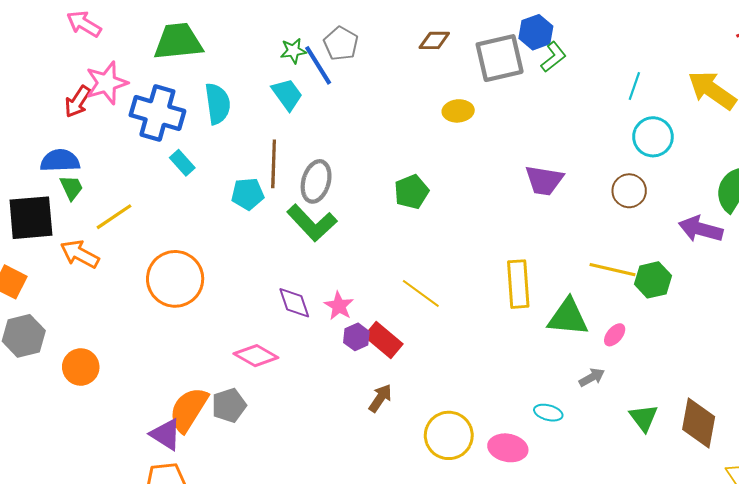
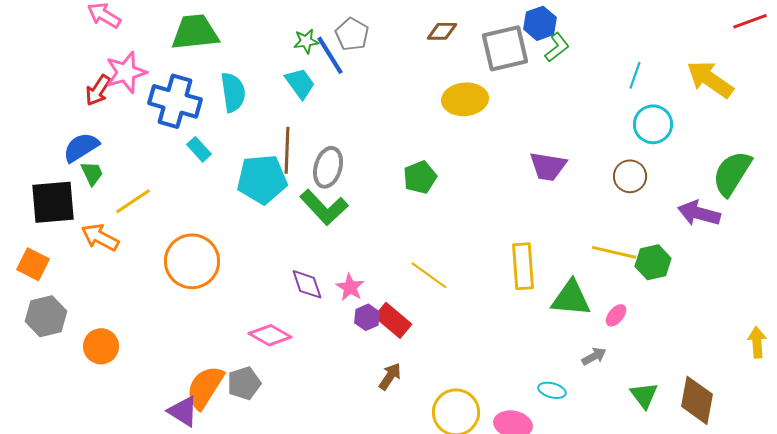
yellow ellipse: (458, 111) -> (465, 99), size x1.5
blue semicircle: (60, 161) -> (81, 147), turned -30
cyan pentagon: (248, 194) -> (262, 179), size x1.6

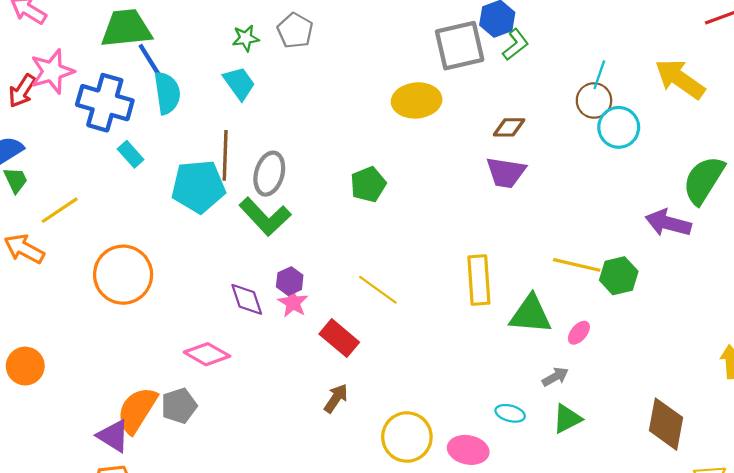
brown diamond: (442, 31) -> (509, 127), moved
blue line: (330, 55) -> (152, 64), moved
brown circle: (630, 176) -> (594, 100), moved
purple hexagon: (367, 317) -> (290, 281), moved
green triangle: (644, 395) -> (567, 419), moved, turned 40

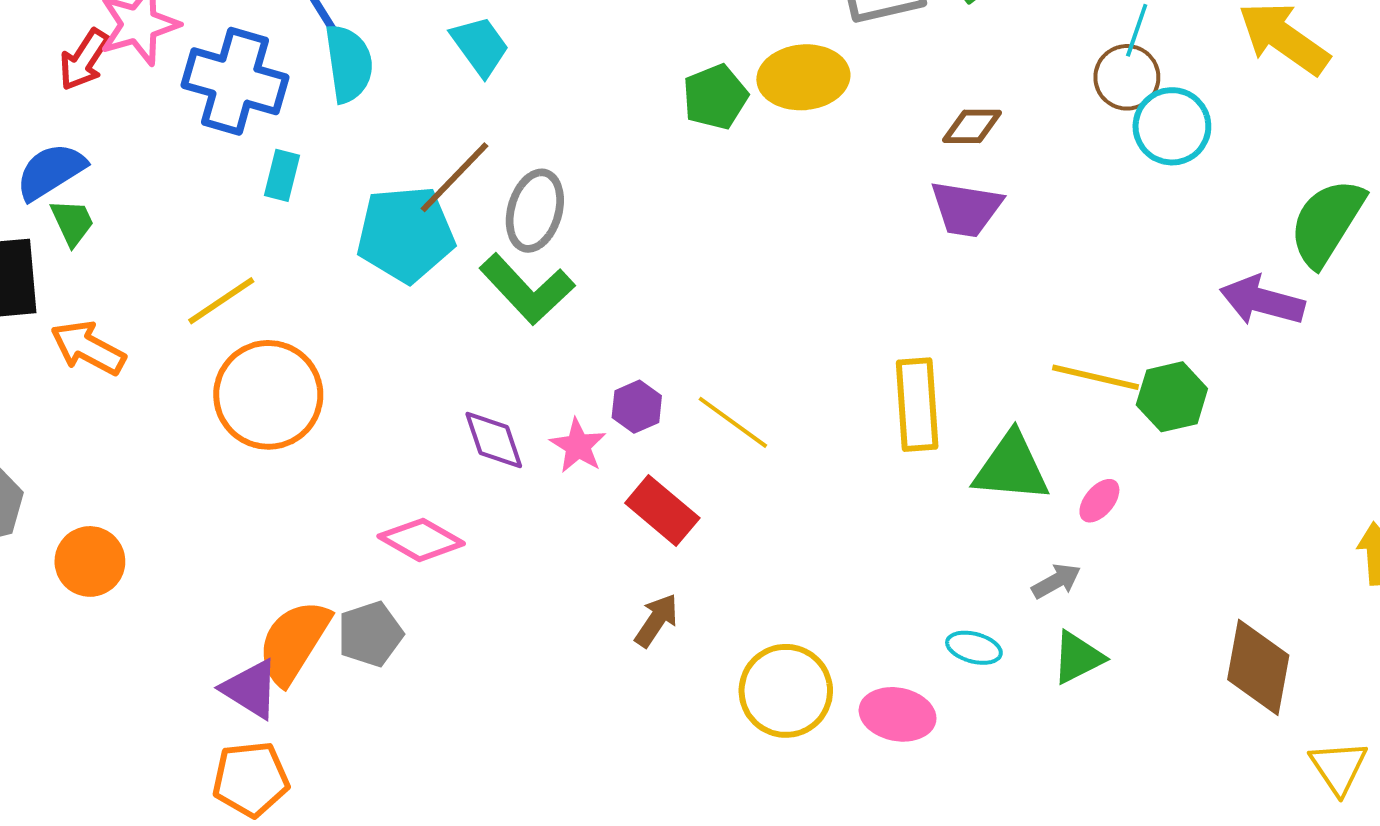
cyan rectangle: (131, 154) -> (282, 175), turned 56
brown line: (225, 155) -> (455, 177), turned 42
green pentagon: (368, 184) -> (715, 97), moved
yellow line: (60, 210) -> (221, 301), moved
purple hexagon: (290, 281) -> (637, 407), moved

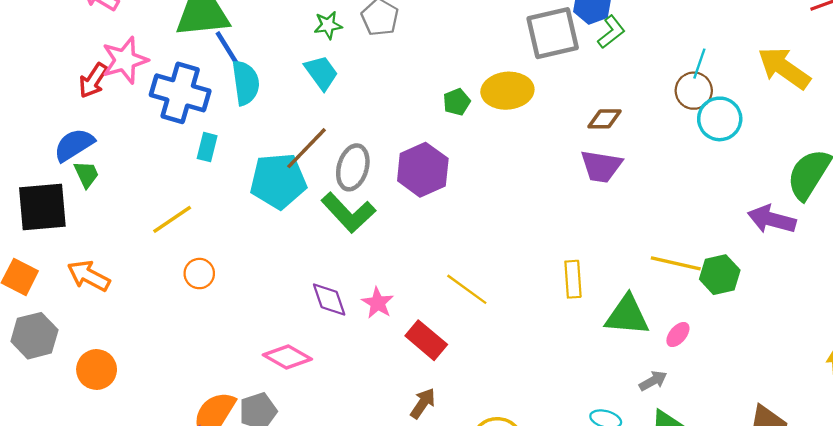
green pentagon: (715, 97) -> (457, 102), size x0.7
orange arrow: (88, 348) -> (89, 276), moved
orange circle: (268, 395) -> (199, 274), size x0.5
yellow rectangle: (917, 405) -> (573, 279), size x0.7
purple hexagon: (637, 407) -> (423, 170), moved, size x1.8

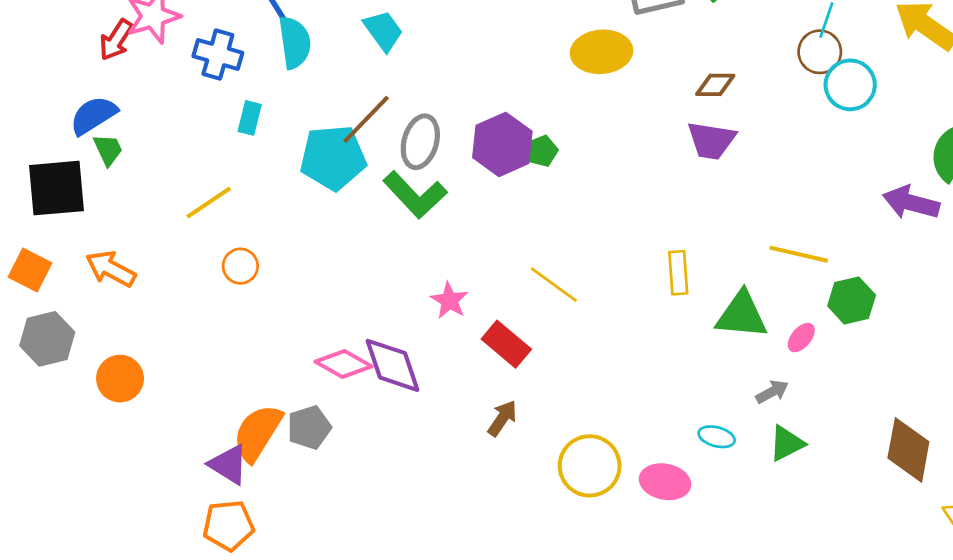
blue cross: (180, 93) -> (218, 54), size x0.7
green pentagon: (457, 102) -> (542, 151), moved
green hexagon: (720, 275) -> (852, 301), moved
purple diamond: (329, 300) -> (393, 365), moved, size x1.4

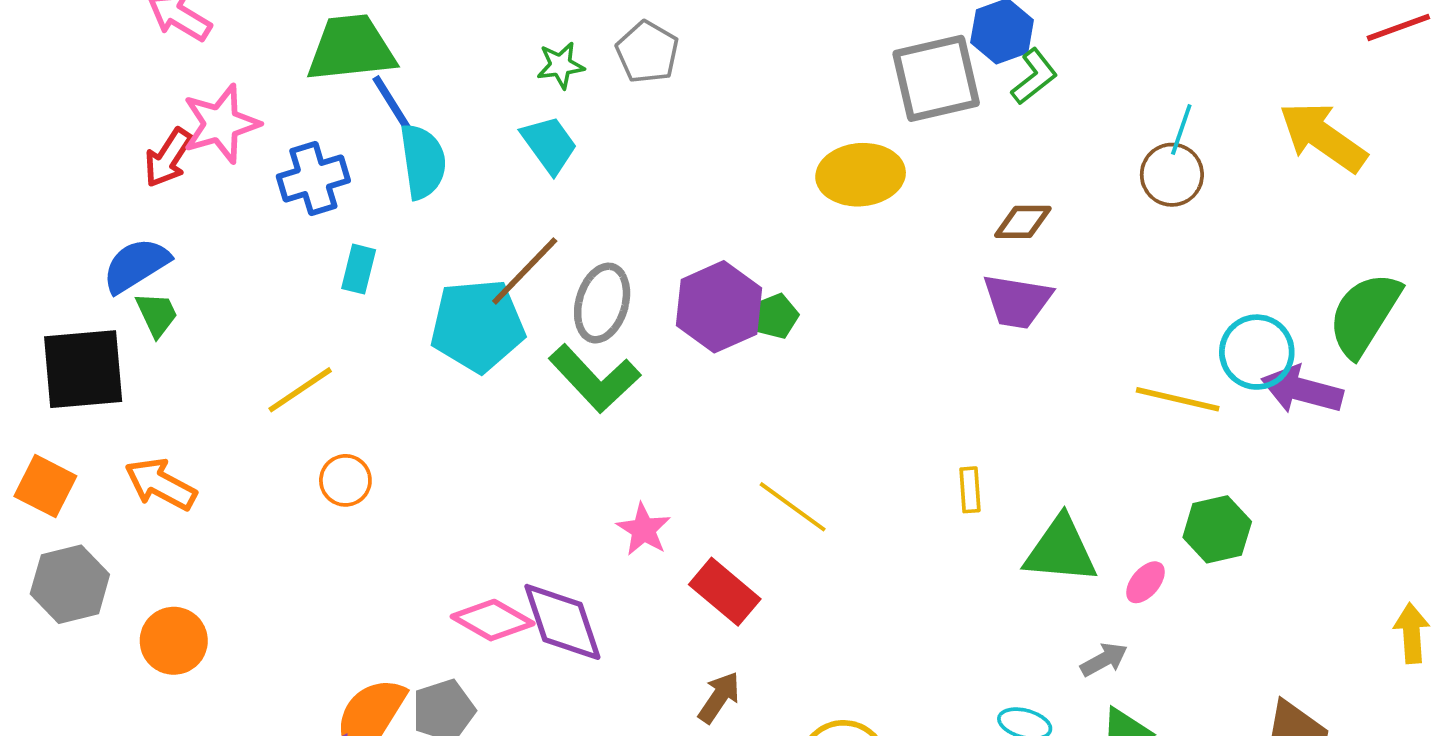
blue cross: (218, 54) -> (313, 178), turned -33
cyan circle: (850, 85) -> (1257, 352), moved
yellow line: (799, 254) -> (1178, 399), moved
yellow rectangle: (678, 273) -> (970, 490), size x0.7

